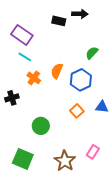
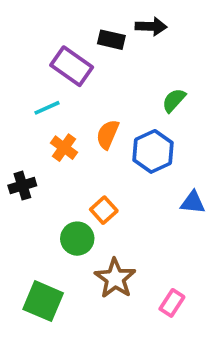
purple rectangle: (22, 35) -> (72, 66), moved
cyan line: (25, 57) -> (47, 108), turned -56
orange square: (77, 111) -> (104, 210), moved
pink rectangle: (93, 152) -> (172, 303), moved
brown star: (65, 161) -> (115, 278), moved

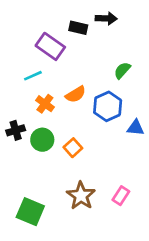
orange semicircle: (108, 134) -> (76, 94), turned -144
blue triangle: (193, 203) -> (136, 128), moved
green circle: (77, 239) -> (42, 140), moved
pink rectangle: (172, 303) -> (121, 196), moved

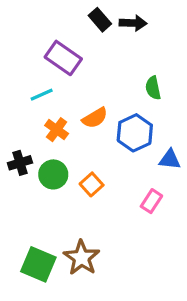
black rectangle: (78, 28) -> (100, 20), moved, turned 36
green semicircle: (122, 70) -> (153, 88), turned -54
brown star: (81, 196) -> (82, 258), moved
pink rectangle: (121, 196) -> (151, 201), moved

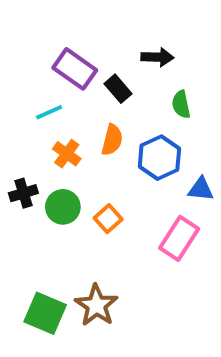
black rectangle: (100, 20) -> (118, 89), moved
black arrow: (133, 23) -> (157, 57), moved
orange semicircle: (95, 118) -> (112, 140), turned -45
pink rectangle: (151, 201) -> (179, 238), size x1.5

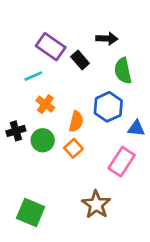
green semicircle: (181, 104) -> (123, 71), size x1.4
orange semicircle: (112, 140) -> (76, 122), moved
brown star: (96, 305) -> (96, 204), moved

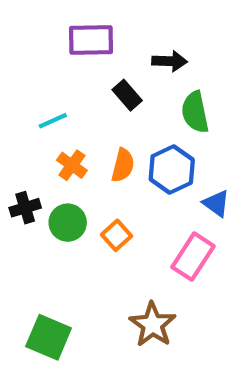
purple rectangle: (51, 47) -> (91, 40), moved, turned -36
orange semicircle: (76, 122) -> (123, 165), moved
blue triangle: (136, 128) -> (216, 203), turned 30

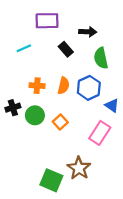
cyan line: (53, 121) -> (24, 48), moved
orange cross: (72, 165) -> (37, 86), turned -32
green square: (49, 337) -> (51, 180), moved

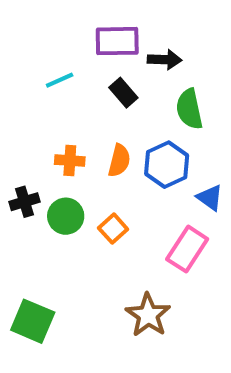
purple rectangle: (47, 21) -> (117, 41), moved
cyan line: (24, 48) -> (60, 80), moved
green square: (51, 180) -> (33, 321), moved

